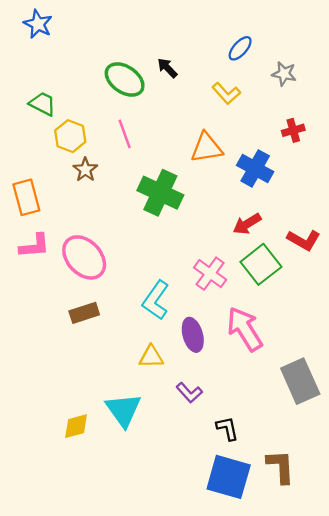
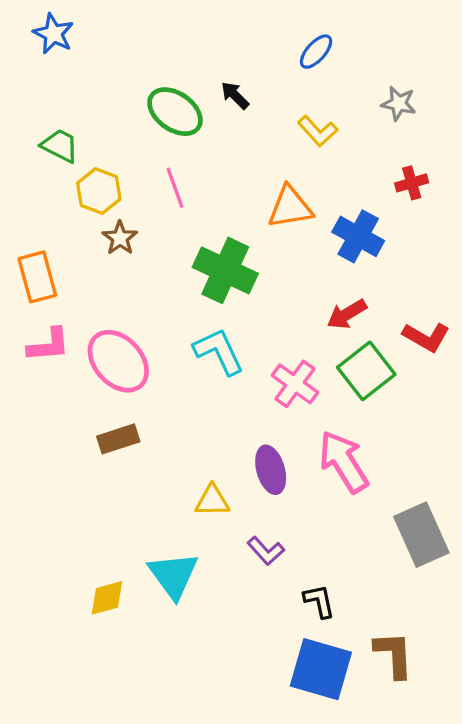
blue ellipse: (240, 48) -> (316, 52), moved
cyan L-shape: (156, 300) -> (219, 351), moved, turned 120

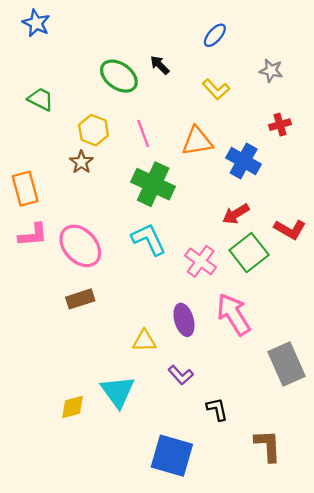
pink line: (175, 188) -> (143, 133), moved
yellow hexagon: (99, 191) -> (94, 130), moved
blue square: (321, 669) -> (172, 456), moved

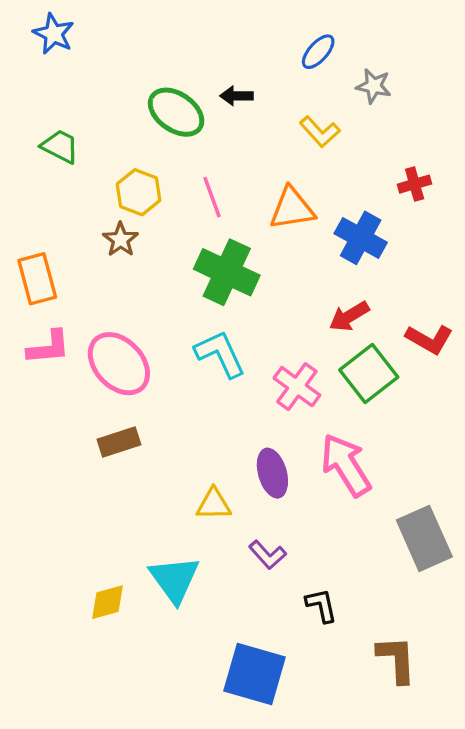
black arrow: (160, 65) -> (237, 96), turned -45
gray star: (271, 71) -> (374, 86), moved

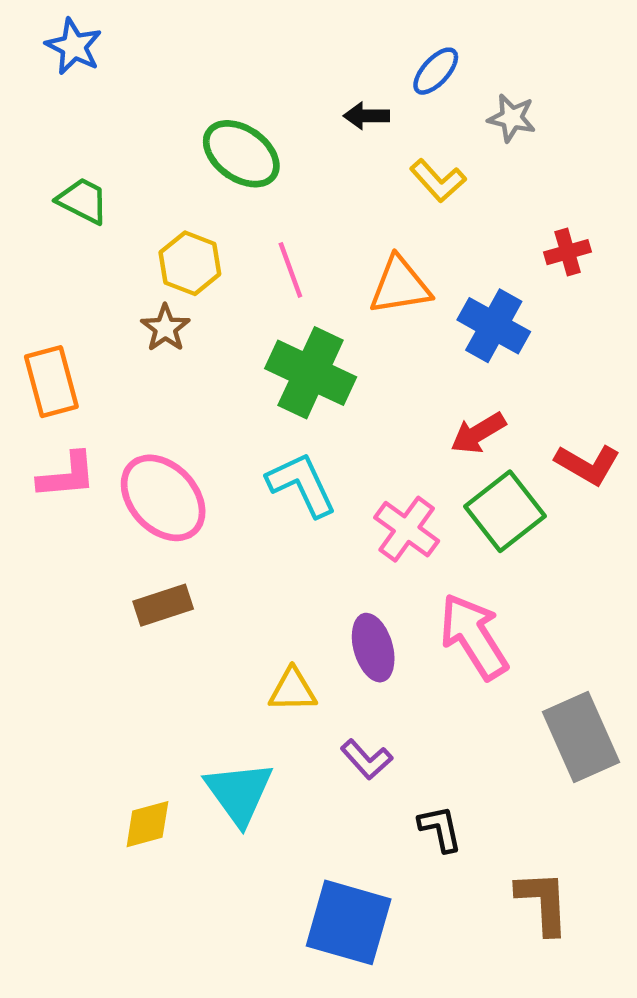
black arrow: (237, 96) -> (366, 116), moved

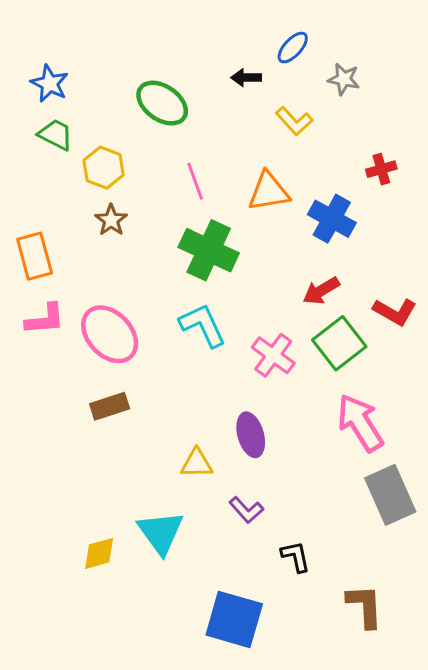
blue star: (74, 46) -> (50, 84), moved
yellow hexagon: (190, 263) -> (104, 168), moved
pink arrow: (474, 636) -> (360, 423), moved

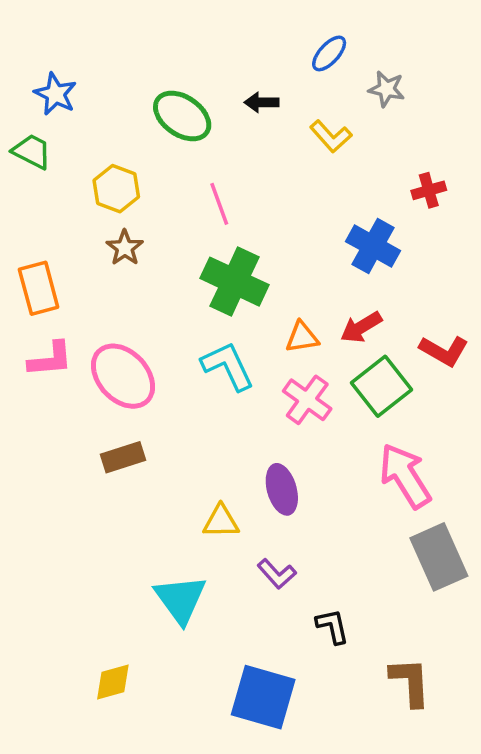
black arrow: (246, 78) -> (262, 102), moved
green trapezoid: (56, 135) -> (32, 151), moved
orange triangle: (269, 192) -> (302, 337), moved, size x0.7
yellow diamond: (99, 553) -> (113, 682), moved

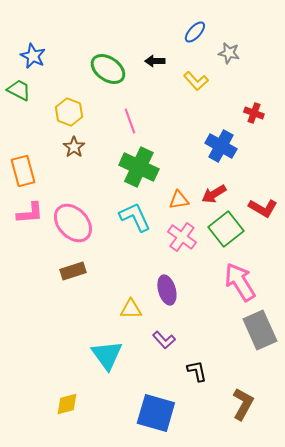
red cross: (429, 190) -> (254, 113), turned 36
brown L-shape: (410, 682) -> (243, 404), turned 32

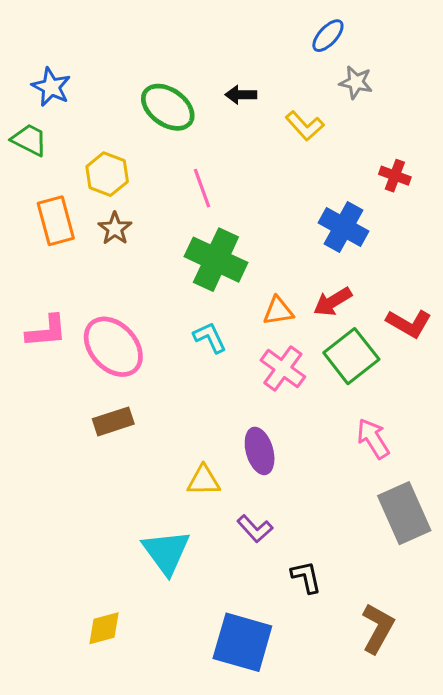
blue ellipse: (195, 32) -> (328, 36), moved
orange rectangle: (23, 171) -> (56, 221), moved
cyan L-shape: (135, 217) -> (210, 337), size x0.7
pink arrow: (240, 282) -> (373, 438), size x0.7

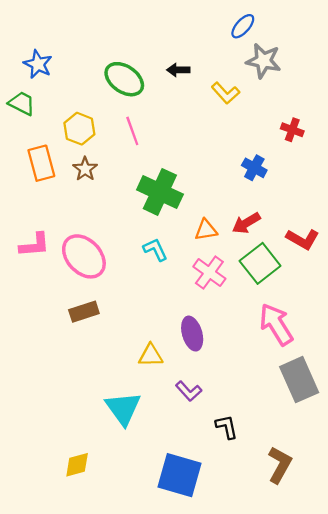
gray star: (356, 82) -> (264, 61), size x1.4
pink line: (202, 188) -> (132, 131), moved
blue cross: (344, 227) -> (254, 168), size x0.7
pink arrow: (373, 438) -> (276, 324), size x1.4

